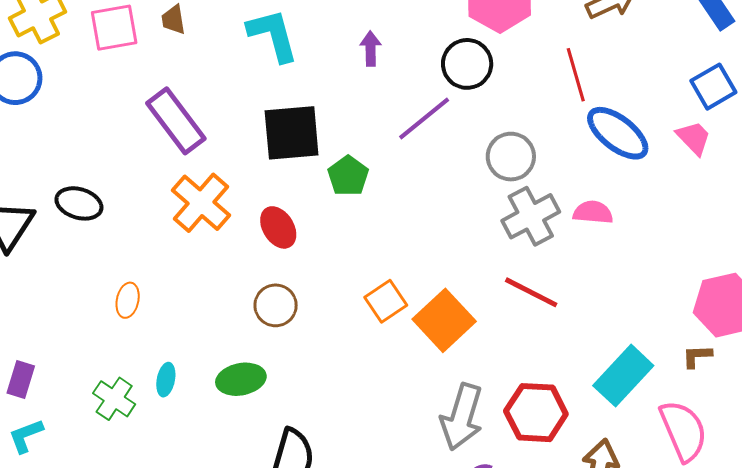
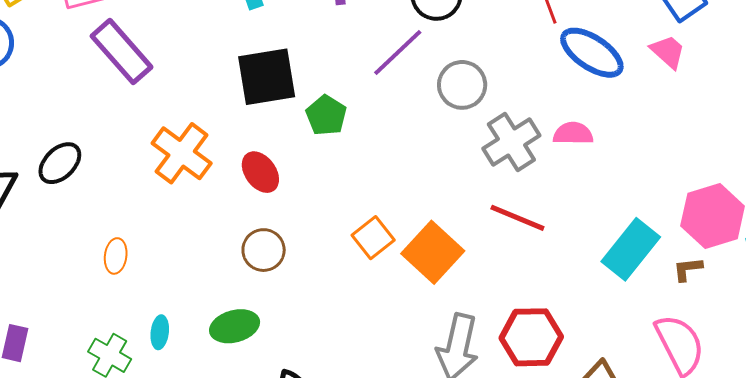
purple rectangle: (176, 121) -> (121, 52), moved
gray circle: (511, 157) -> (462, 85), moved
black ellipse: (79, 203) -> (60, 163), turned -57
cyan rectangle: (623, 376) -> (631, 249), moved

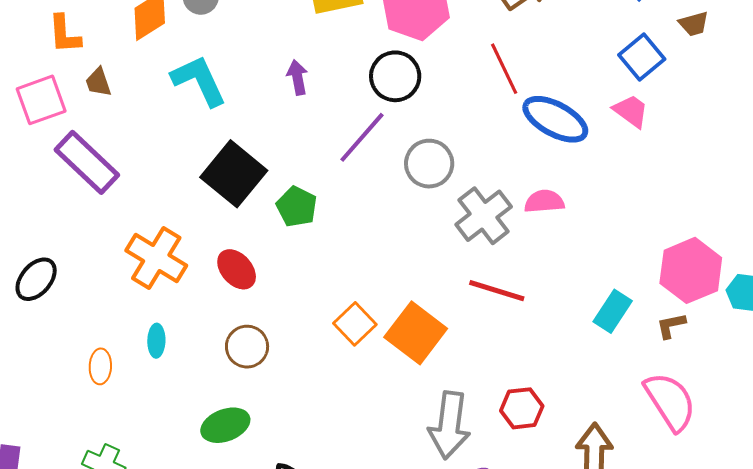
black square: (267, 77) -> (234, 174), turned -36
cyan rectangle: (631, 249) -> (613, 311), size x0.7
cyan ellipse: (160, 332) -> (156, 341), moved
red hexagon: (531, 337) -> (522, 408), size x0.7

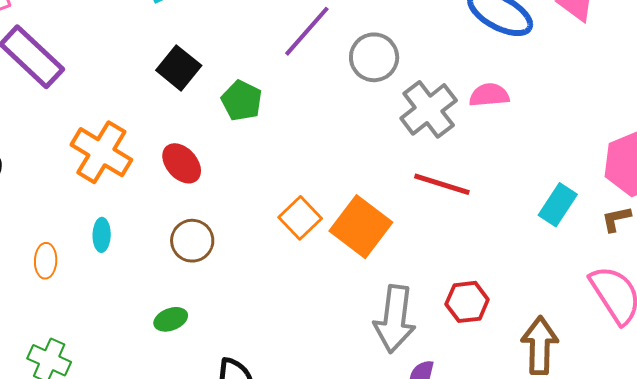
black square: (234, 174) -> (179, 68), size x0.7
green ellipse: (225, 425) -> (171, 319), size x0.7

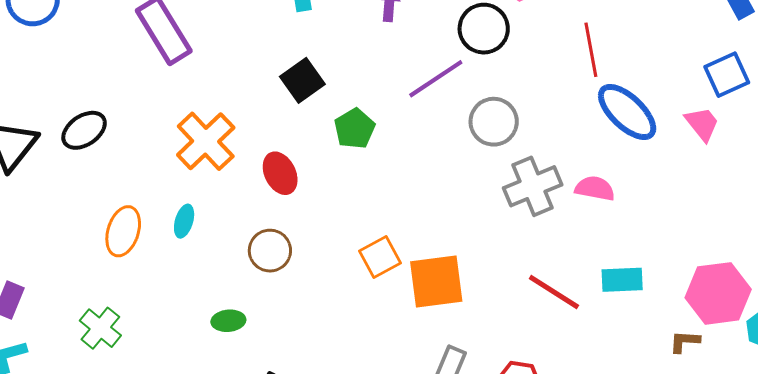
red line: (442, 184) -> (554, 292), moved
cyan rectangle: (558, 205) -> (622, 280), moved, turned 39
orange square: (361, 227) -> (436, 282), turned 30
orange ellipse: (46, 261) -> (123, 231), size x1.4

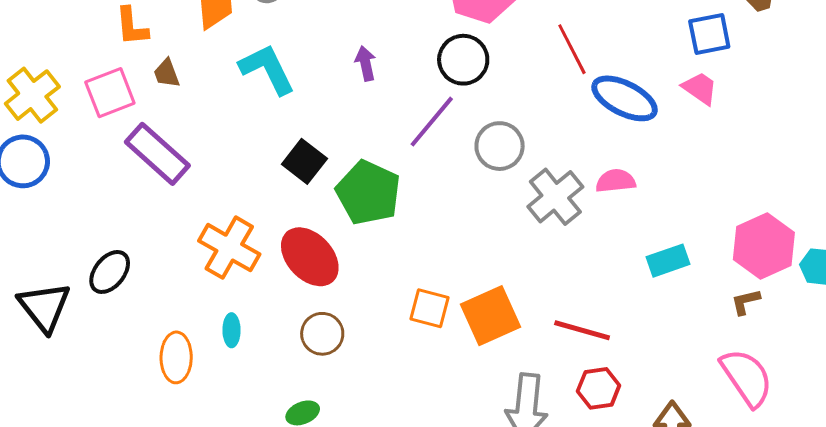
blue square: (727, 75) -> (709, 34), turned 30
green pentagon: (355, 129) -> (368, 193), size x1.6
red ellipse: (280, 173) -> (310, 257), size x1.5
orange square: (380, 257) -> (430, 308), turned -30
red line: (554, 292) -> (582, 330), moved

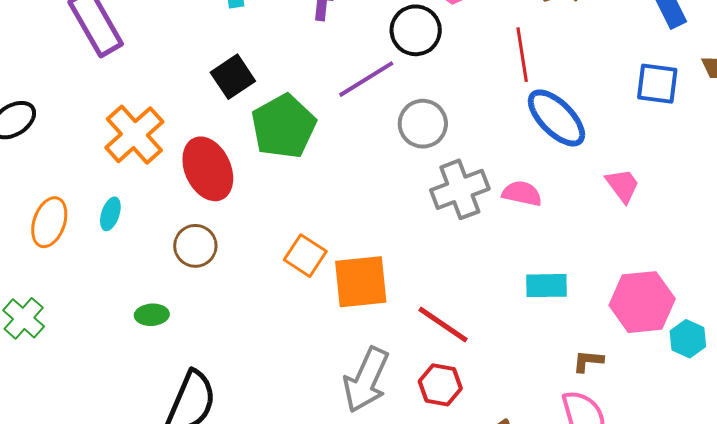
pink trapezoid: (700, 88) -> (623, 185), moved
brown L-shape: (746, 302) -> (588, 361), moved

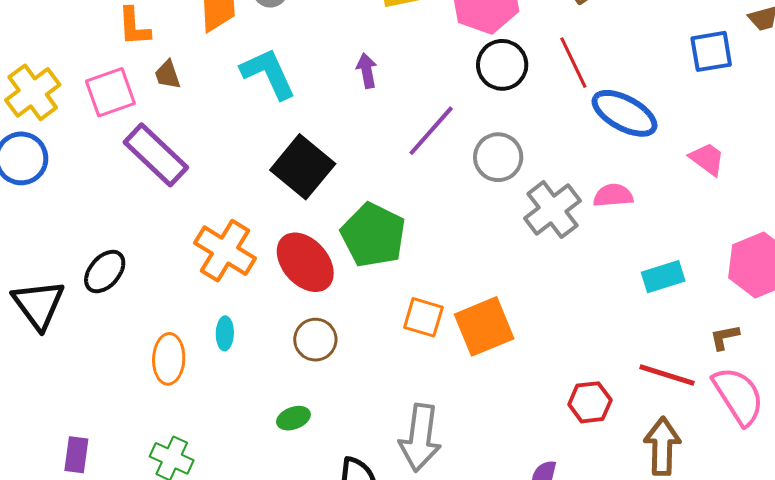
black circle: (416, 30) -> (502, 65), moved
black square: (233, 77) -> (303, 167), size x1.4
green pentagon: (284, 126) -> (373, 235), moved
red line: (443, 324) -> (667, 375), moved
gray arrow: (366, 380) -> (420, 438), moved

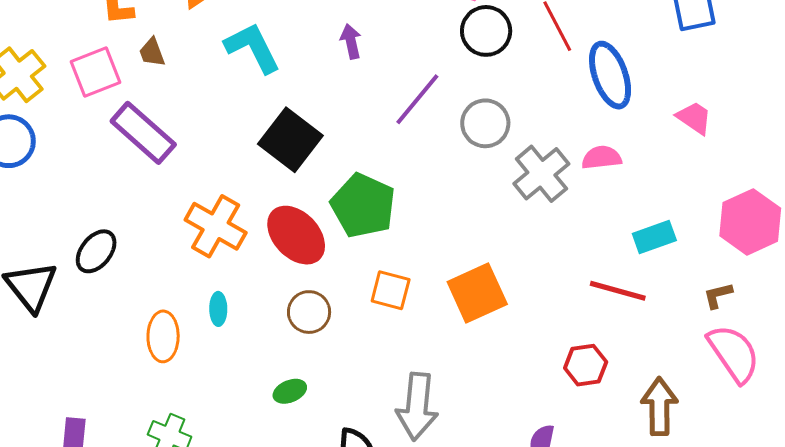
blue ellipse: (625, 113) -> (610, 75), turned 44
orange square: (423, 317) -> (391, 290), moved
red line: (667, 375) -> (618, 291), moved

